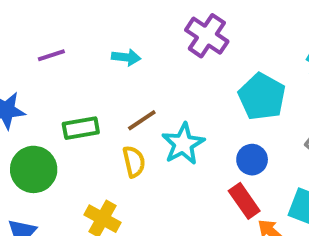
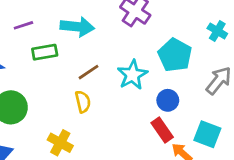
cyan arrow: (126, 57) -> (77, 27), size x1.6
green rectangle: (81, 128) -> (45, 52), moved
cyan star: (183, 144) -> (132, 75), moved

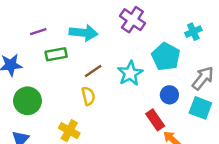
cyan cross: (217, 31) -> (193, 32), moved, turned 35
blue circle: (168, 100) -> (169, 95), moved
cyan square: (207, 134) -> (200, 108), moved

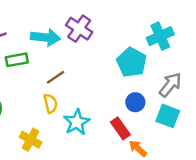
purple cross: (132, 20) -> (79, 29), moved
cyan cross: (193, 32) -> (160, 36), size x1.5
cyan star: (130, 73) -> (77, 122), moved

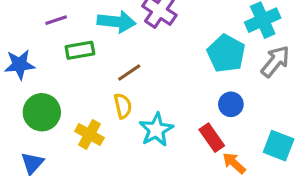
gray arrow: (170, 85) -> (275, 61), moved
cyan square: (168, 116) -> (279, 146), moved
yellow cross: (31, 140) -> (89, 134), moved

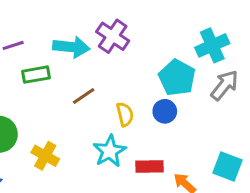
blue circle: (231, 104) -> (165, 111), moved
yellow semicircle: (123, 106) -> (125, 114), moved
red rectangle: (212, 138) -> (149, 166), moved, turned -56

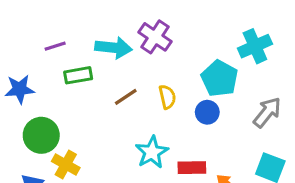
gray arrow: (225, 85) -> (267, 112), moved
yellow semicircle: (125, 114) -> (167, 97), moved
yellow cross: (45, 156) -> (66, 165), moved

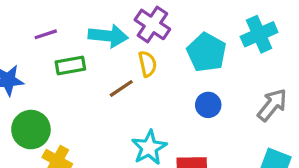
cyan pentagon: (220, 78) -> (207, 52), moved
yellow semicircle: (167, 97) -> (147, 64), moved

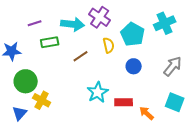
yellow semicircle: (147, 64) -> (109, 45), moved

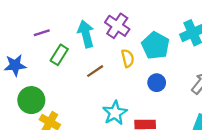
cyan arrow: (73, 24) -> (86, 34), turned -110
green rectangle: (50, 42) -> (59, 55), turned -48

